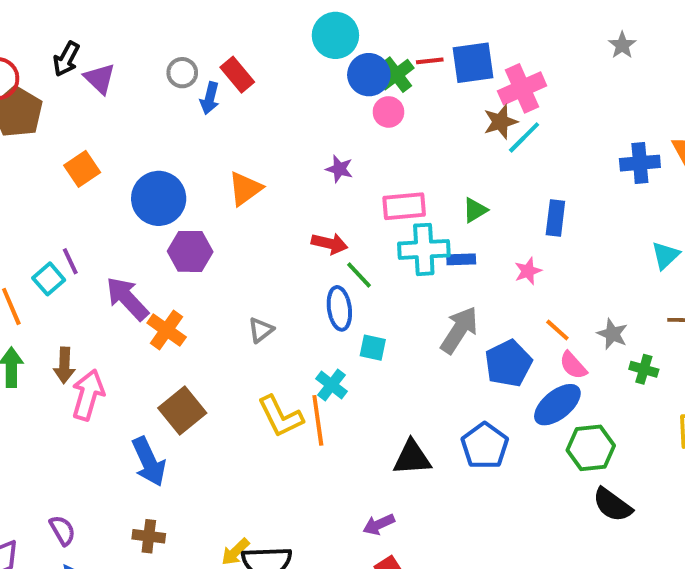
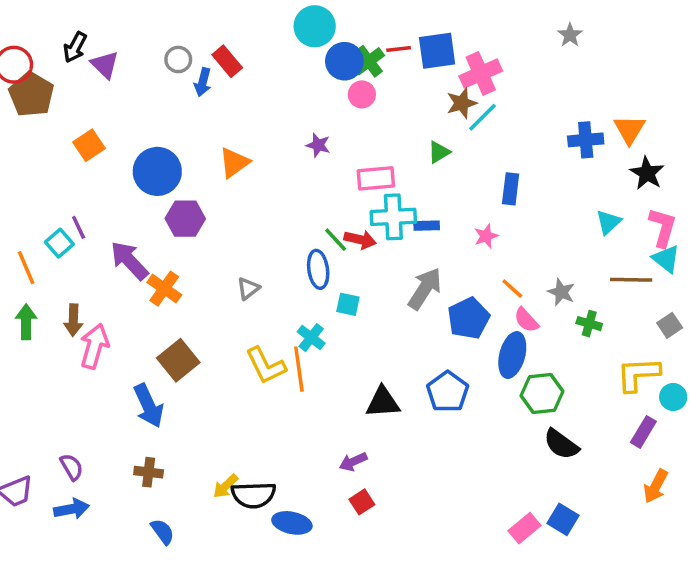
green triangle: (475, 210) -> (439, 152), moved
red arrow: (330, 244) -> (360, 240), moved
blue ellipse: (557, 405) -> (512, 355), turned -36

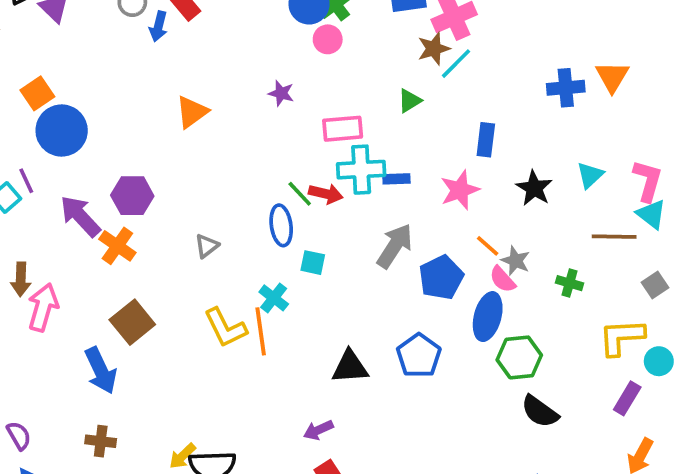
blue circle: (157, 171) -> (62, 131), moved
black star: (647, 173) -> (534, 188), moved
purple hexagon: (185, 219) -> (132, 196), moved
pink star: (486, 236) -> (460, 190), size x1.5
gray star: (561, 292) -> (516, 261), moved

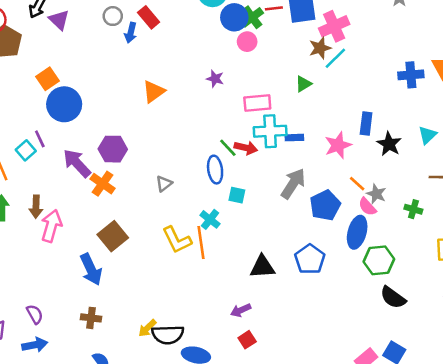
blue rectangle: (486, 140) -> (366, 123), moved

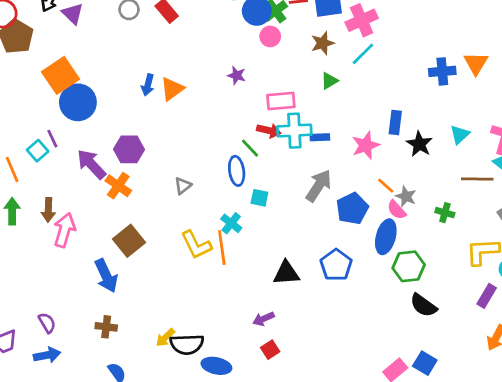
blue arrow: (131, 33) -> (148, 85), moved
brown star: (320, 48) -> (323, 43), moved
orange square: (48, 79) -> (60, 75), size x1.5
red arrow: (246, 148) -> (269, 131), moved

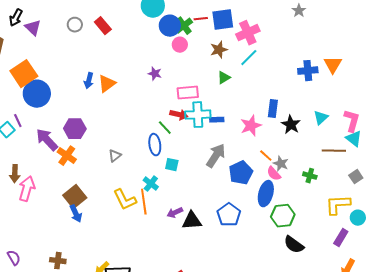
blue arrow: (106, 276) -> (76, 214), moved, size x0.7
purple arrow: (263, 319) -> (175, 213), moved

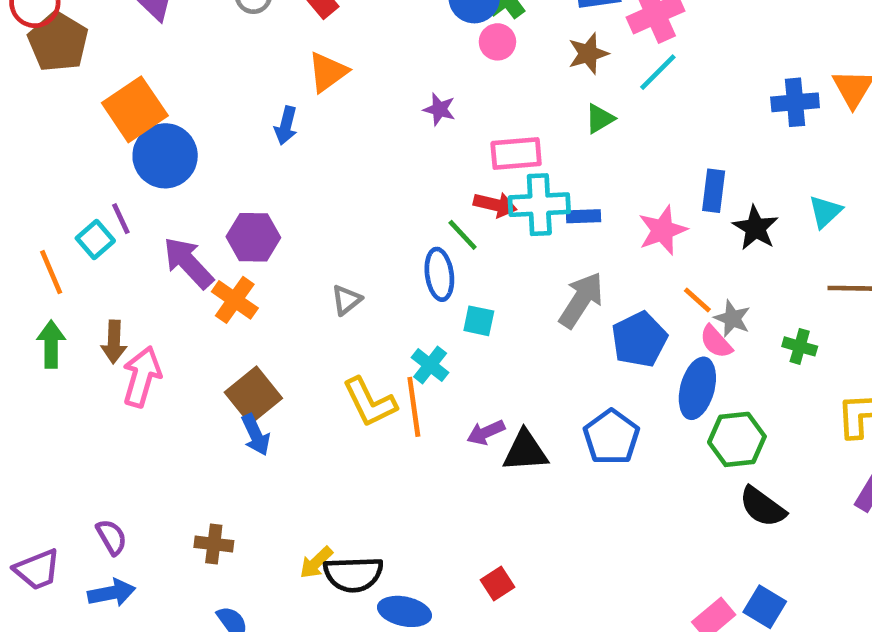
orange triangle: (107, 84) -> (328, 72), moved

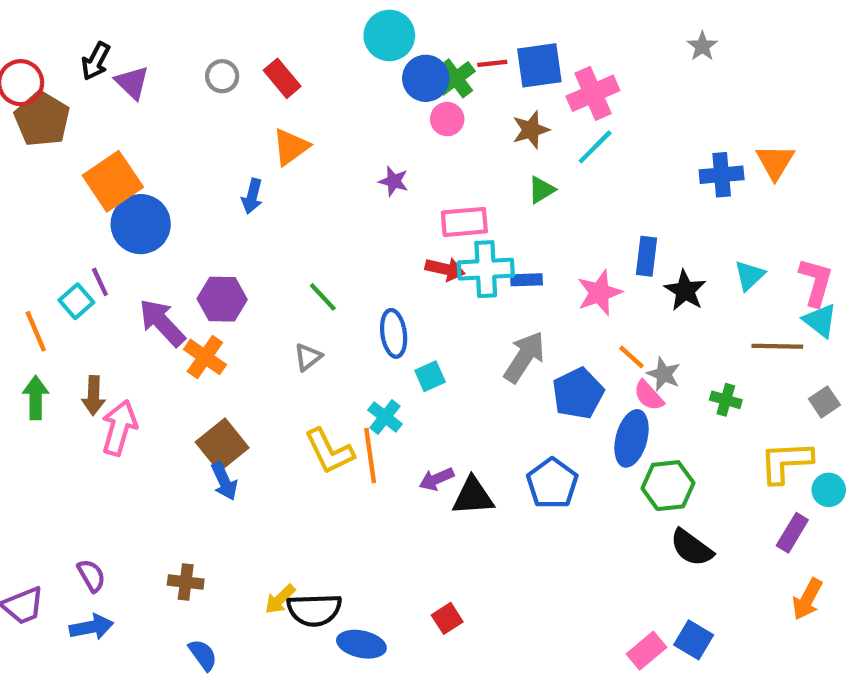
green line: (463, 235) -> (323, 297), moved
cyan square: (479, 321) -> (430, 376), turned -36

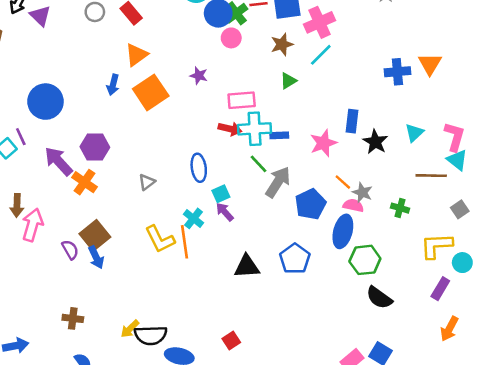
orange square: (113, 181) -> (151, 92), moved
green line: (323, 297) -> (258, 164), moved
pink semicircle: (649, 396) -> (353, 205), turned 144
purple arrow: (436, 479) -> (225, 212), moved, turned 72
purple semicircle: (91, 576) -> (70, 250), moved

